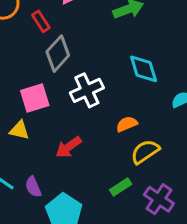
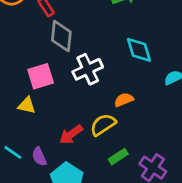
gray diamond: (58, 54) -> (61, 36), turned -36
red arrow: (68, 147) -> (71, 134), moved
yellow semicircle: (145, 152) -> (103, 125), moved

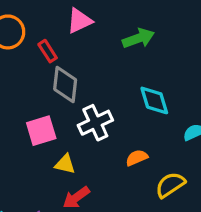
yellow triangle: (27, 105) -> (65, 164), moved
yellow semicircle: (103, 125) -> (170, 185), moved

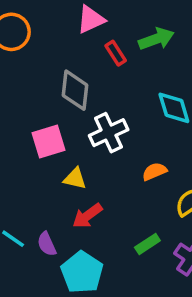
red rectangle: (48, 51) -> (116, 53), moved

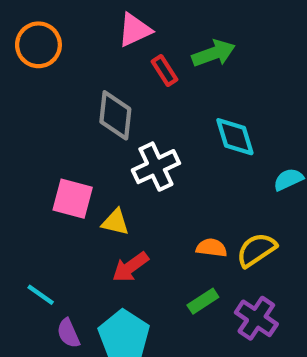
pink square: (48, 141) -> (73, 199), moved, turned 32
orange semicircle: (155, 171) -> (211, 248), moved, turned 30
purple semicircle: (47, 244) -> (68, 333), moved

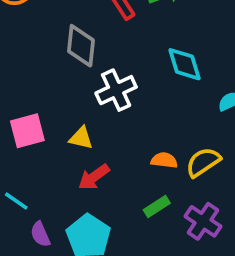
pink square: (73, 199) -> (27, 131), moved, turned -30

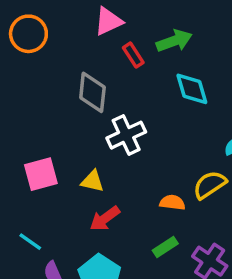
cyan diamond: (185, 64) -> (192, 89), moved
yellow semicircle: (203, 162) -> (210, 185), moved

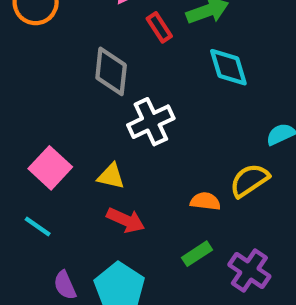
pink square: (41, 174) -> (50, 168), turned -32
red arrow: (105, 219) -> (126, 220), turned -120
cyan line: (30, 242) -> (38, 226), moved

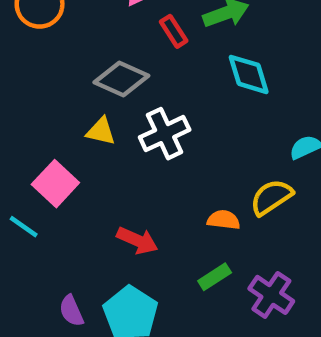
gray diamond: (111, 71) -> (121, 79), turned -72
yellow triangle: (111, 176) -> (101, 131), moved
cyan line: (38, 226) -> (24, 227), moved

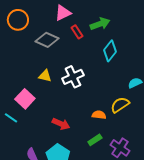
cyan diamond: (249, 74) -> (110, 51), turned 55
gray diamond: (121, 79) -> (47, 40), moved

